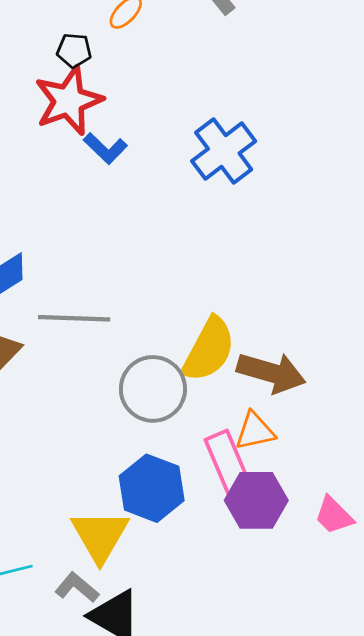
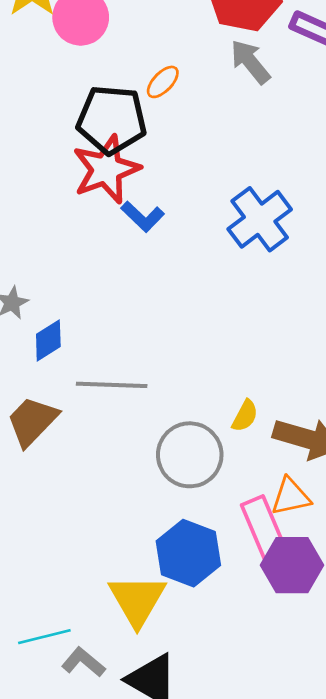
black pentagon: (74, 50) -> (112, 120), size x2.0
yellow semicircle: (209, 350) -> (245, 416), size x0.5
gray L-shape: (77, 587) -> (83, 662), moved

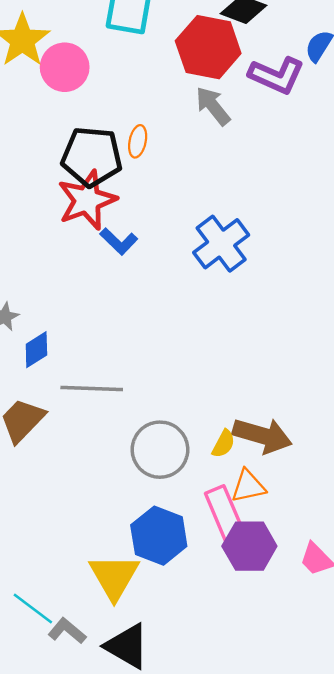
orange ellipse: (163, 82) -> (138, 141), moved, turned -32
yellow semicircle: (245, 416) -> (224, 444), moved
cyan line: (44, 637) -> (33, 609), turned 51

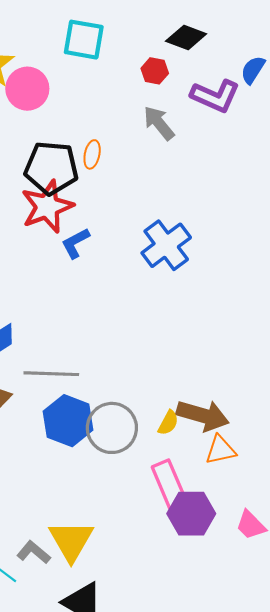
red hexagon: (208, 47) -> (155, 71), size x0.5
blue L-shape: (119, 241) -> (75, 243), turned 108
orange triangle: (248, 486) -> (220, 450), moved
blue hexagon: (159, 536) -> (68, 421), moved
gray L-shape: (67, 631) -> (34, 552), moved

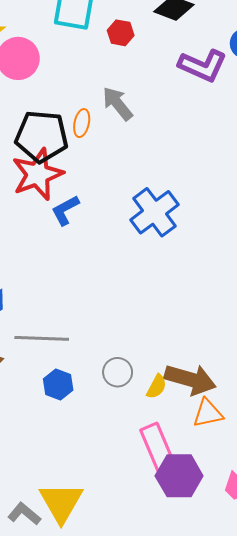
red hexagon: (155, 71) -> (121, 33), moved
gray arrow: (159, 123) -> (118, 104), moved
blue hexagon: (68, 421) -> (58, 385), size x0.6
gray circle: (112, 428) -> (118, 372), moved, size x0.6

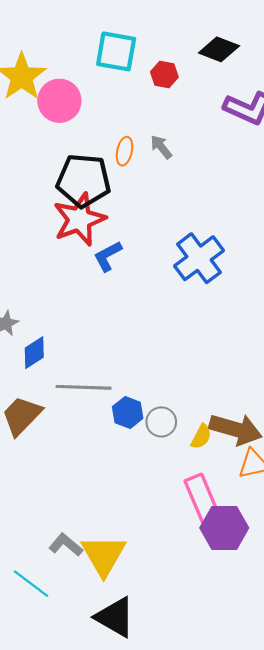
gray arrow: (118, 104) -> (161, 147), size x0.7
orange ellipse: (82, 123) -> (124, 151), moved
blue hexagon: (58, 385) -> (128, 412), moved
gray L-shape: (24, 514) -> (66, 545), moved

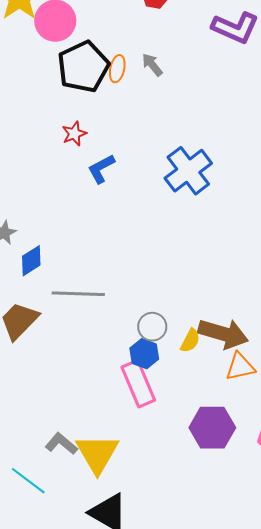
black pentagon: (84, 181) -> (83, 67), moved, turned -30
red star: (79, 219) -> (74, 134), size x0.5
blue hexagon: (128, 412) -> (144, 354), moved
pink rectangle: (202, 499) -> (138, 384), moved

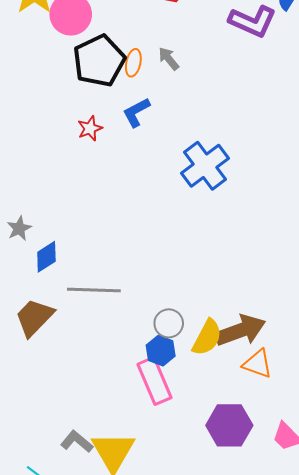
blue L-shape: (101, 169) -> (136, 112), moved
brown arrow: (223, 334) -> (240, 330), turned -36
yellow semicircle: (190, 341) -> (207, 338), size x1.5
orange triangle: (240, 367) -> (258, 364), turned 32

